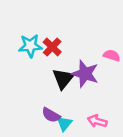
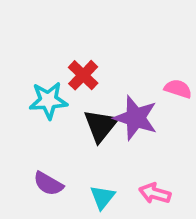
cyan star: (30, 46) -> (48, 100), moved
purple semicircle: (51, 115) -> (48, 184), moved

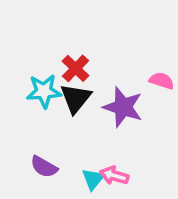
black triangle: (101, 126) -> (76, 98), moved
pink arrow: (155, 193) -> (114, 176), moved

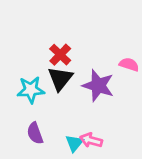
cyan star: (44, 91) -> (31, 90), moved
purple semicircle: (44, 167) -> (35, 133), turned 40

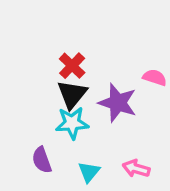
cyan star: (31, 90) -> (72, 123), moved
pink arrow: (91, 140) -> (136, 168), moved

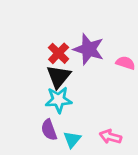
purple star: (118, 103) -> (89, 49), moved
purple semicircle: (42, 160) -> (49, 130), moved

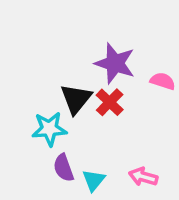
red cross: (59, 53) -> (110, 102), moved
cyan star: (59, 100) -> (49, 129), moved

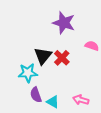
purple star: (115, 63) -> (64, 23), moved
cyan triangle: (94, 180) -> (53, 102), turned -40

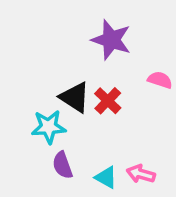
black triangle: (43, 56) -> (75, 97), turned -36
cyan triangle: (53, 102) -> (106, 177), moved

